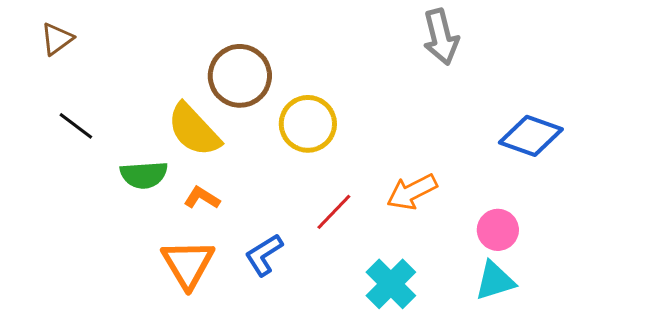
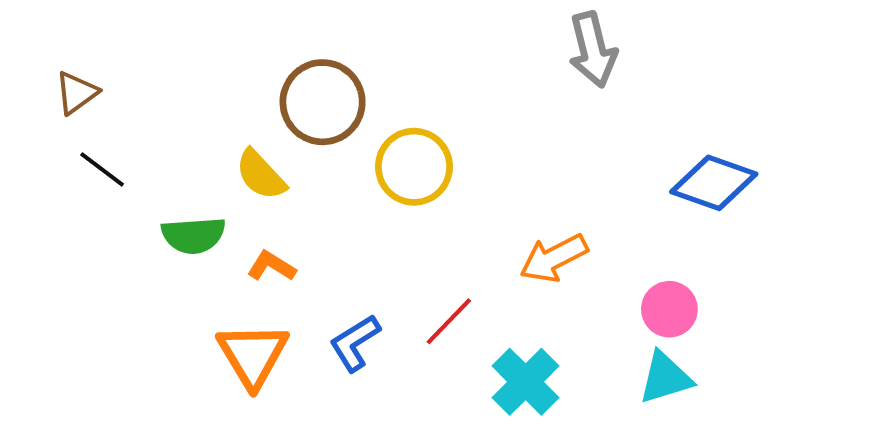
brown triangle: (57, 39) -> (77, 93), moved
yellow semicircle: (194, 130) -> (261, 175), size x0.7
red line: (334, 212) -> (449, 321), moved

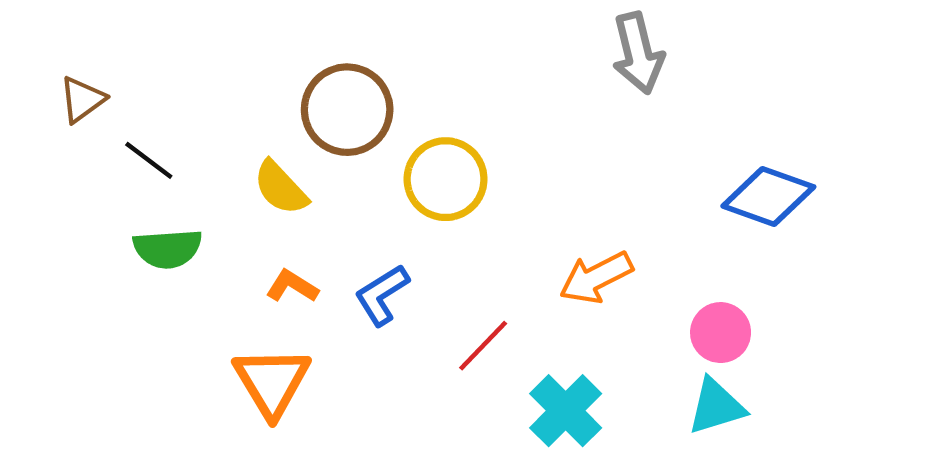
black line: (102, 169) -> (149, 160), moved
green semicircle: (193, 235) -> (168, 249), moved
blue L-shape: (355, 343) -> (382, 295), moved

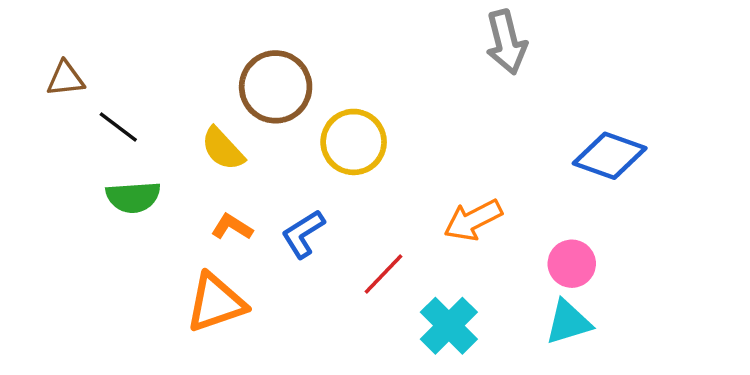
brown triangle: (82, 100) -> (65, 79), turned 30
orange triangle: (272, 382) -> (216, 303), turned 42

